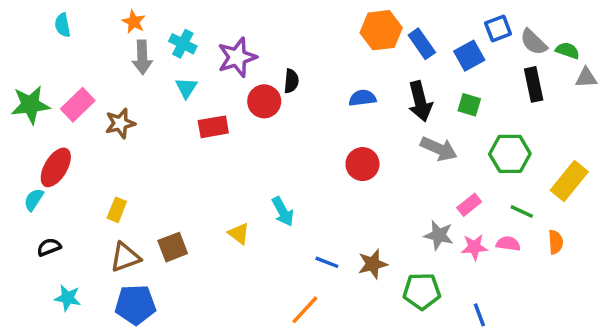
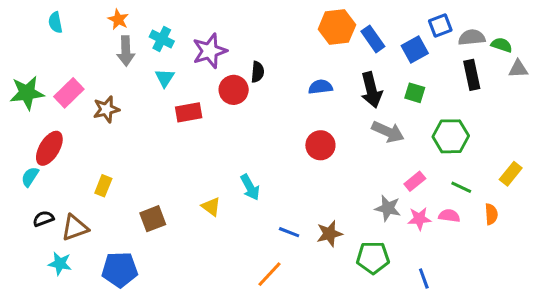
gray semicircle: (534, 42) -> (472, 37), turned 130
yellow rectangle: (569, 181) -> (511, 174), moved, size x0.7
brown triangle: (125, 257) -> (75, 228), moved

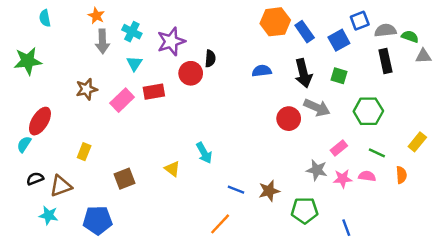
green star: (27, 93) -> (28, 61), moved
pink rectangle: (69, 93) -> (122, 100), moved
red circle: (320, 145) -> (289, 119), moved

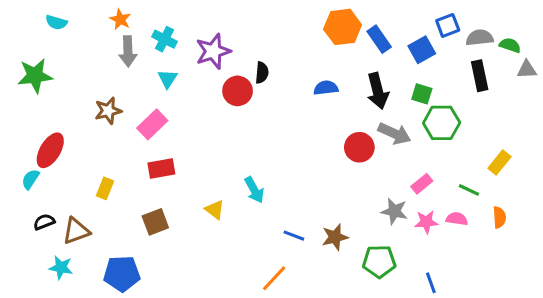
cyan semicircle: (45, 18) -> (56, 22), turned -63
red rectangle: (154, 92) -> (161, 169), moved
green hexagon: (368, 111) -> (442, 123), moved
yellow rectangle: (417, 142) -> (499, 162), moved

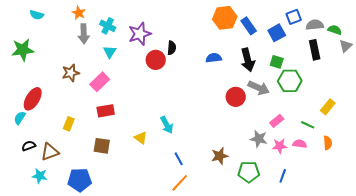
gray triangle: (527, 70) -> (346, 46), turned -40
brown square: (155, 222) -> (102, 146), turned 30
blue line: (294, 236) -> (179, 159), moved, turned 40
blue line: (431, 283) -> (283, 176), moved, turned 40

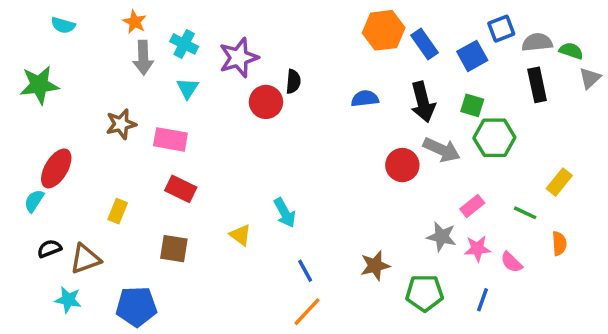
pink rectangle: (100, 82) -> (170, 139), turned 54
red rectangle: (106, 111) -> (181, 189), turned 36
pink semicircle: (300, 144) -> (511, 262), moved, turned -144

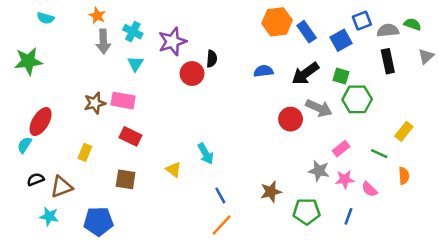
green semicircle: (571, 51) -> (412, 24), moved
black arrow: (423, 102) -> (305, 74), turned 68
brown star: (121, 124) -> (95, 103), moved

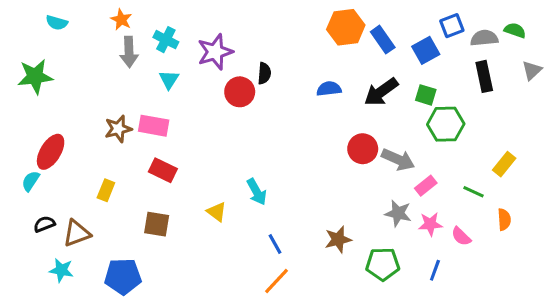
gray arrow: (319, 108) -> (398, 159), moved

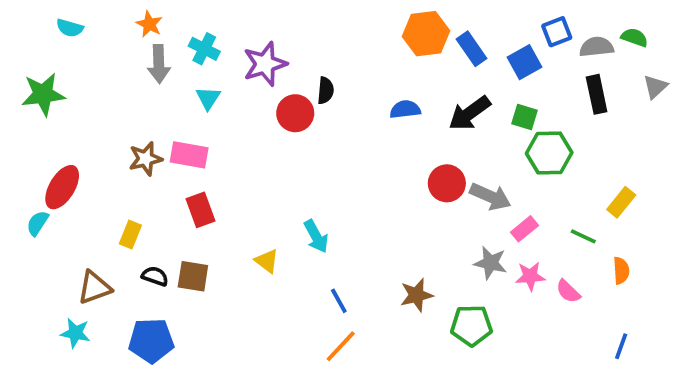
red rectangle: (163, 170) -> (200, 210), turned 44
black semicircle: (44, 224) -> (155, 276), moved, turned 40
blue line: (435, 270) -> (621, 346), moved

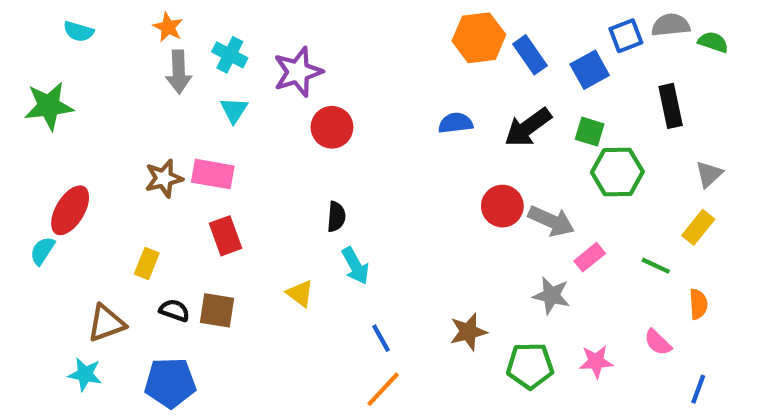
gray semicircle: (597, 47) -> (671, 25), moved
gray triangle: (655, 87) -> (709, 174), moved
black semicircle: (326, 90) -> (336, 217), moved
pink star: (530, 276) -> (596, 362), moved
pink semicircle: (568, 291) -> (658, 342), moved

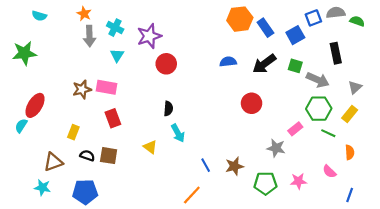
green hexagon: (617, 172) -> (319, 109), moved
gray arrow: (551, 221) -> (318, 80), moved
blue line: (381, 338) -> (206, 165), moved

